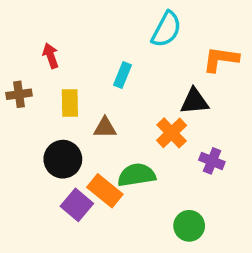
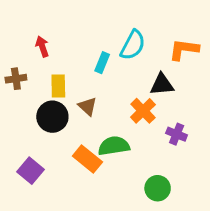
cyan semicircle: (166, 29) -> (133, 45), moved
brown triangle: (105, 128) -> (87, 106), turned 42
black circle: (63, 159) -> (52, 117), moved
purple square: (77, 205) -> (31, 171), moved

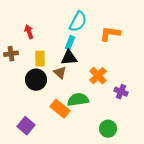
cyan semicircle: (133, 45) -> (78, 22), moved
orange L-shape: (184, 49) -> (110, 34), moved
black triangle: (162, 85) -> (69, 58), moved
purple square: (31, 171) -> (26, 126), moved

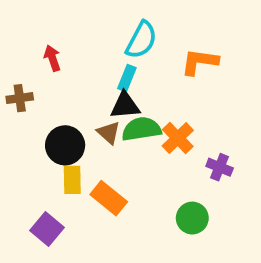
yellow rectangle: (40, 59) -> (72, 180), moved
green semicircle: (78, 100) -> (141, 129), moved
green circle: (108, 129) -> (192, 218), moved

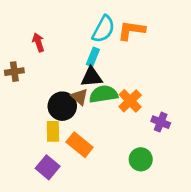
orange L-shape: (200, 62) -> (131, 30), moved
black circle: (65, 145) -> (62, 106), moved
purple square: (47, 229) -> (48, 167), moved

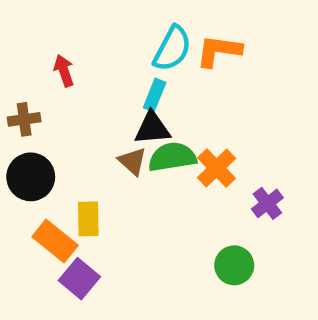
black circle: (62, 106) -> (31, 177), moved
purple cross: (161, 122) -> (267, 203), turned 30
orange rectangle: (80, 145) -> (55, 241), moved

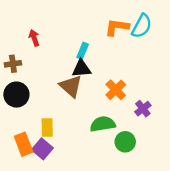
cyan semicircle: (172, 49) -> (142, 26), moved
green semicircle: (172, 157) -> (103, 124), moved
brown triangle: (132, 161) -> (71, 86), size x1.5
yellow rectangle: (88, 219) -> (47, 128), moved
orange rectangle: (55, 241) -> (24, 144), moved, turned 30

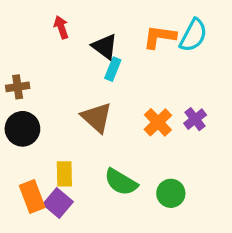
red arrow: (34, 38) -> (61, 27), moved
black triangle: (81, 69) -> (105, 47), moved, turned 42
purple cross: (143, 109) -> (195, 119), moved
green semicircle: (103, 124) -> (121, 182), moved, turned -140

